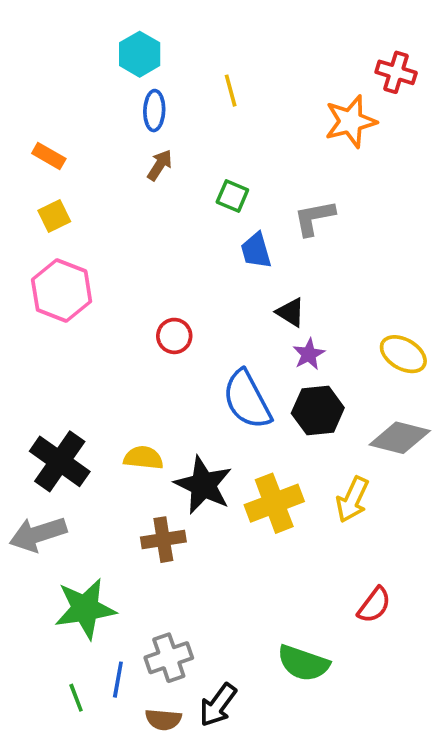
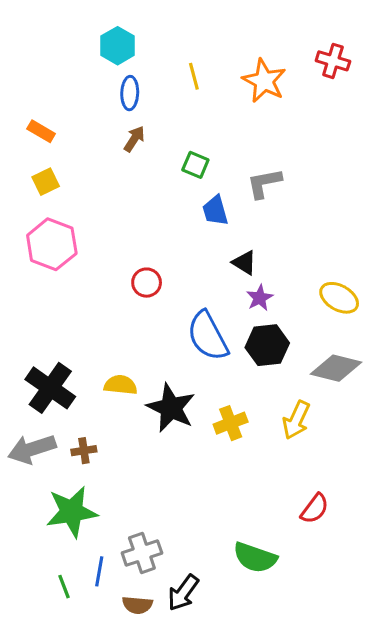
orange star: (351, 121) -> (264, 81), moved, turned -30
yellow cross: (274, 503) -> (231, 423), size x0.7
brown cross: (163, 540) -> (84, 451), moved, size x0.7

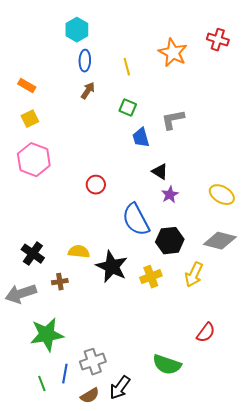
yellow line: (194, 76) -> (127, 67), moved
black hexagon: (267, 345) -> (170, 241), moved
black cross: (50, 388) -> (33, 254), size x0.7
brown cross: (84, 451) -> (60, 282), moved
brown semicircle: (137, 605) -> (90, 396), turned -36

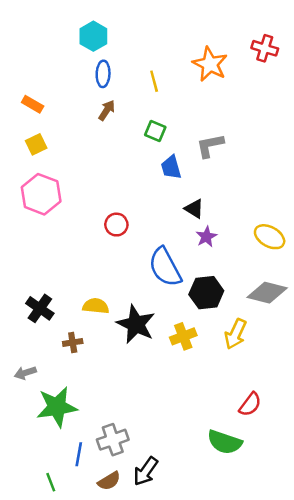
gray arrow: (21, 294) -> (25, 373), moved, size x0.6
green semicircle: (167, 365) -> (225, 442), moved
green line: (42, 384) -> (51, 482), moved

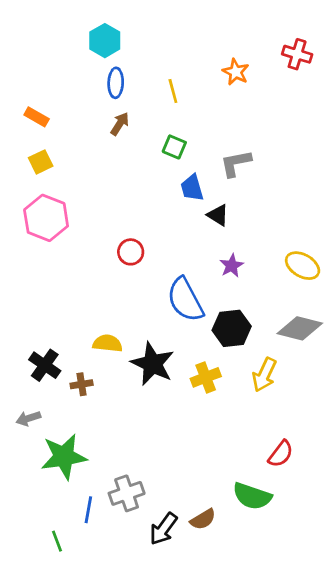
orange star: (210, 64) -> (236, 72), size x0.7
black triangle: (194, 209) -> (218, 215), moved
black cross: (40, 308) -> (45, 365), moved
brown semicircle: (109, 481) -> (203, 519), moved

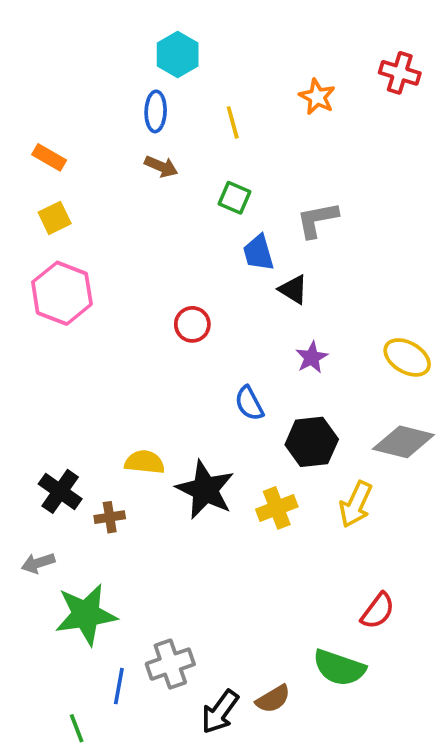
cyan hexagon: (105, 41) -> (178, 55), moved
brown arrow: (120, 124) -> (161, 167), turned 80
red circle: (131, 252) -> (192, 324), moved
blue semicircle: (185, 300) -> (249, 403), size x0.6

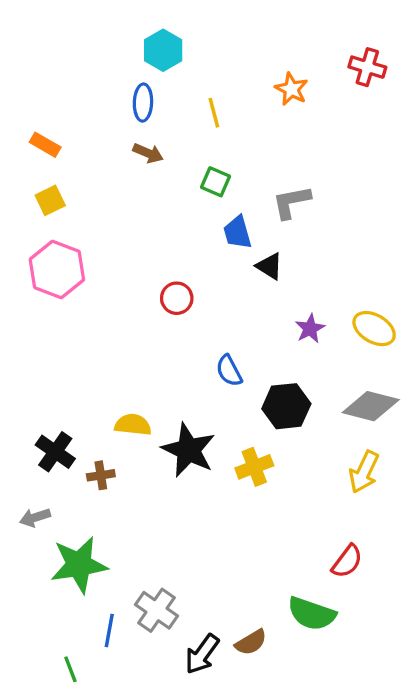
purple star: (312, 357) -> (310, 329), moved
yellow arrow: (356, 504) -> (364, 472), moved
gray cross: (170, 664) -> (156, 610), turned -36

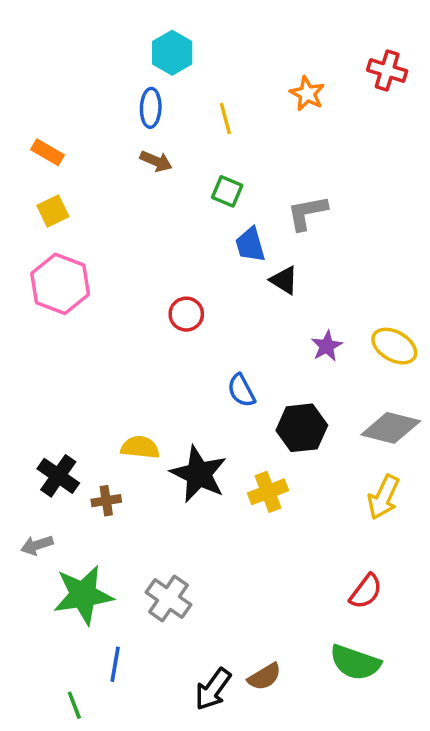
gray cross: (156, 610) -> (168, 599), moved
green semicircle: (312, 614) -> (355, 663), moved

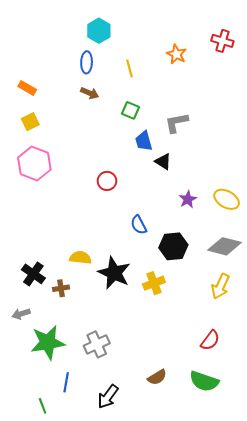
gray cross: (168, 599) -> (97, 344), turned 30
brown semicircle: (264, 677) -> (157, 377), moved
black arrow: (213, 689) -> (108, 397), moved

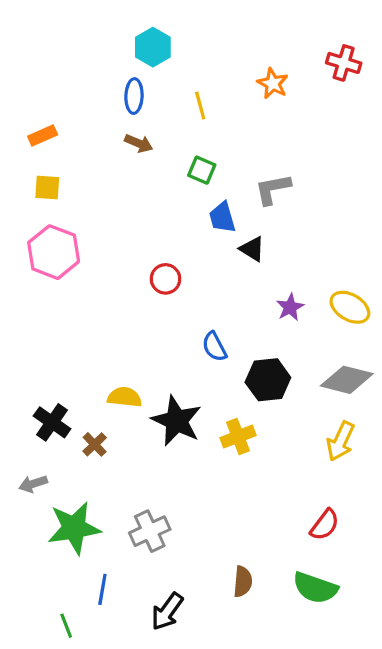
orange rectangle: (27, 88) -> (43, 135), turned -54
yellow square: (30, 122) -> (47, 187), turned 30
brown cross: (61, 288) -> (95, 444), turned -35
brown semicircle: (157, 377) -> (243, 582), turned -54

